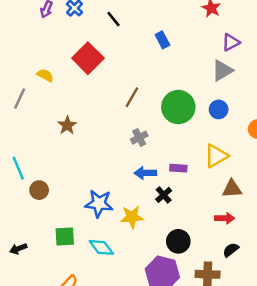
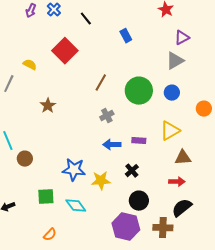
black cross: (164, 195) -> (132, 171), moved
black semicircle: (231, 250) -> (182, 208), size x1.5

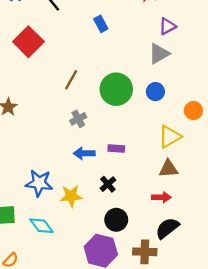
yellow triangle: (170, 131) -> (170, 137), moved

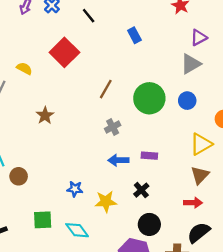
brown triangle: (168, 169) -> (200, 175), turned -42
blue star: (39, 183) -> (75, 189), size x0.6

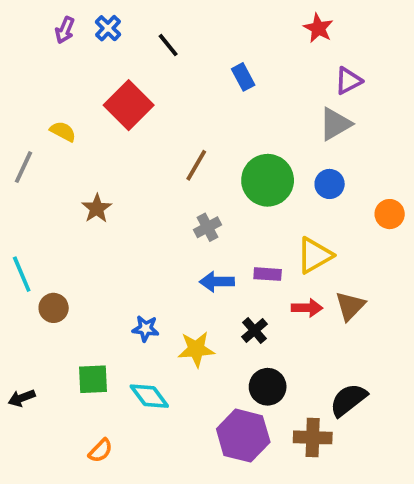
yellow triangle: (201, 144) -> (315, 255), moved
red arrow: (193, 203) -> (307, 308), moved

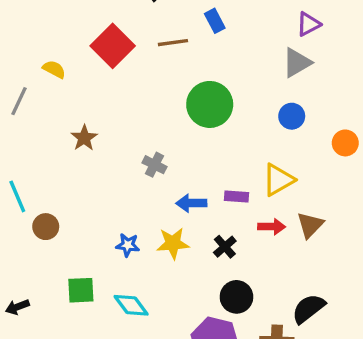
brown line: (196, 165) -> (173, 43), moved, turned 52
green circle: (268, 180) -> (210, 104), moved
gray cross: (208, 227) -> (154, 165), moved, turned -35
yellow star: (196, 349) -> (173, 243), moved

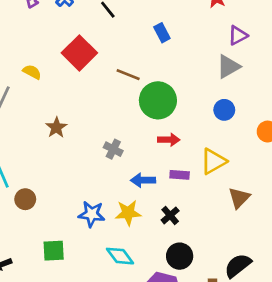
brown line: (173, 43) -> (128, 75), moved, turned 30
red arrow: (272, 227) -> (169, 140), moved
blue star: (128, 245) -> (92, 214), size x1.4
cyan diamond: (131, 305) -> (120, 256), moved

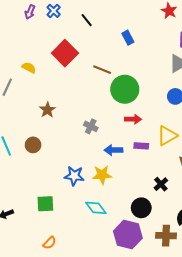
brown circle: (25, 199) -> (33, 145), moved
black cross: (170, 215) -> (161, 184), moved

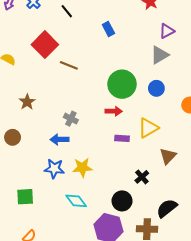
brown line: (102, 70) -> (69, 65), moved
green circle: (125, 89) -> (122, 84), moved
blue arrow: (113, 150) -> (59, 139), moved

